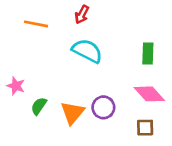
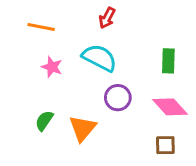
red arrow: (82, 14) -> (107, 18), moved
pink star: (16, 86) -> (52, 67), moved
purple circle: (103, 107) -> (118, 98), moved

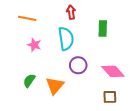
red arrow: (107, 18) -> (71, 12), turned 144
cyan semicircle: (99, 58) -> (66, 39), turned 55
green rectangle: (168, 61) -> (103, 28), moved

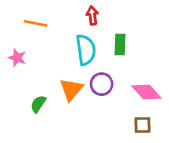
green rectangle: (103, 28) -> (120, 44), moved
pink star: (34, 45) -> (17, 58), moved
orange triangle: (55, 86) -> (71, 89), moved

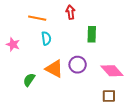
orange line: (36, 23) -> (37, 18), moved
cyan semicircle: (86, 50) -> (46, 38), moved, size x0.6
orange triangle: (71, 89) -> (54, 69), turned -42

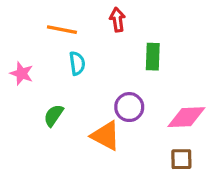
orange triangle: (54, 69) -> (106, 136), moved
pink diamond: (112, 71) -> (186, 117), turned -50
green semicircle: (29, 80) -> (54, 115), moved

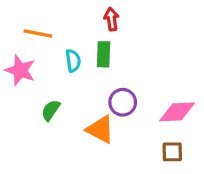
orange line: (62, 30) -> (38, 33), moved
green rectangle: (153, 57) -> (103, 54), moved
pink star: (22, 73) -> (20, 70), size x1.4

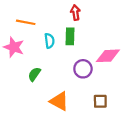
pink diamond: (177, 112) -> (108, 56), moved
orange triangle: (100, 129) -> (59, 101), moved
brown square: (172, 152) -> (100, 101), moved

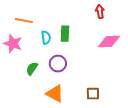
red arrow: (75, 13) -> (100, 12), moved
pink diamond: (108, 56) -> (109, 42), moved
purple circle: (83, 69) -> (58, 64), moved

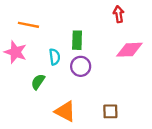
cyan semicircle: (46, 38) -> (55, 57), moved
purple circle: (58, 64) -> (81, 66), moved

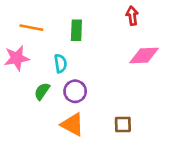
green rectangle: (77, 40) -> (76, 30), moved
pink star: (15, 52) -> (17, 58), turned -30
purple circle: (81, 66) -> (75, 91), moved

